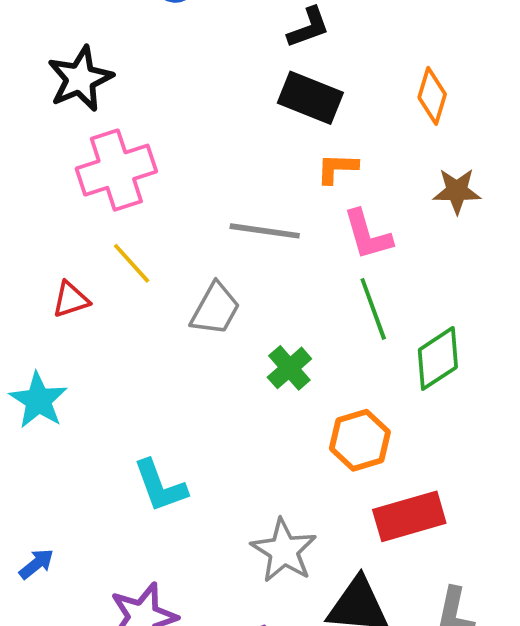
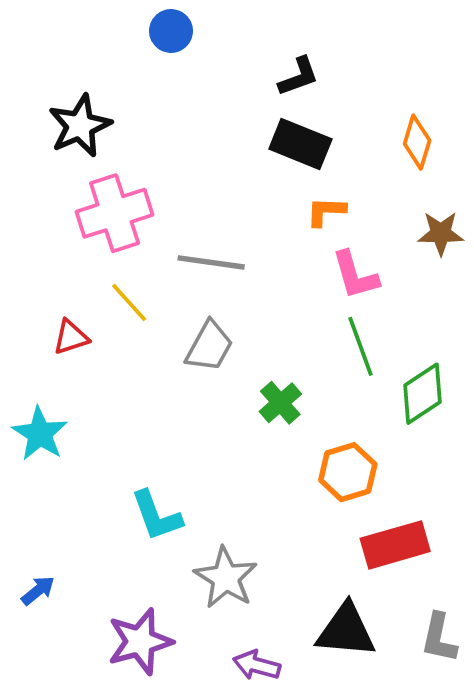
gray line: (265, 231) -> (211, 262), moved
gray star: (284, 551) -> (226, 578), moved

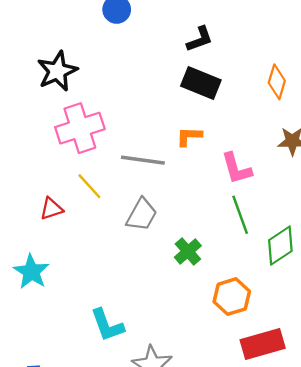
orange L-shape: (326, 211) -> (189, 136), moved

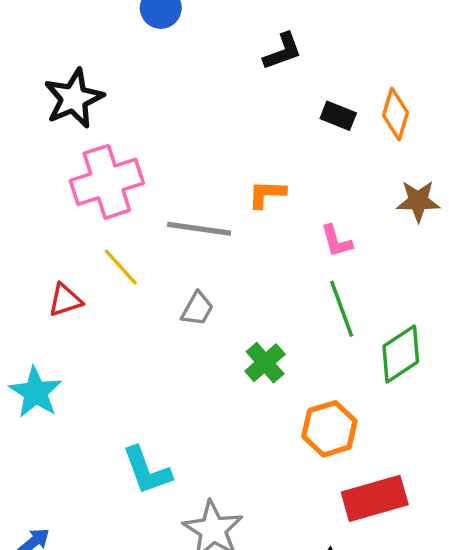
black rectangle: (201, 83) -> (338, 116), moved, size x0.6
pink L-shape: (236, 168) -> (336, 241), size x0.7
gray trapezoid: (142, 215) -> (197, 309), size x0.7

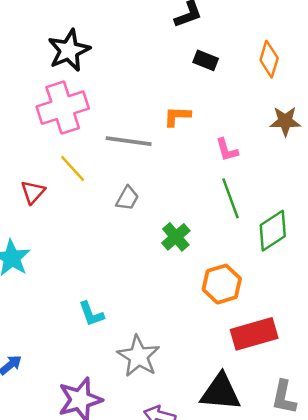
black star: (74, 98) -> (69, 50), moved
black rectangle: (338, 116) -> (206, 60), moved
red triangle: (65, 300) -> (33, 192), turned -30
cyan L-shape: (147, 471) -> (91, 314), size x0.7

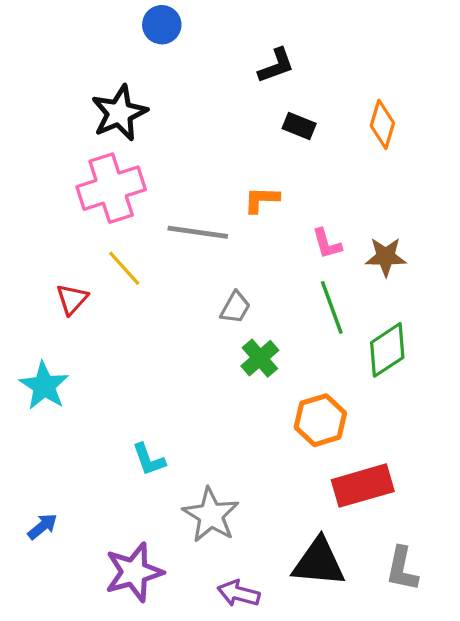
brown star: (285, 121) -> (386, 257), moved
gray trapezoid: (127, 198) -> (235, 307), moved

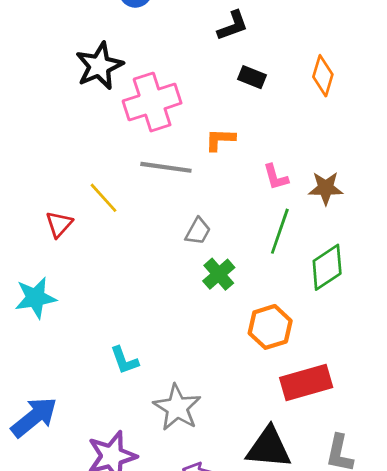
pink cross: (111, 188) -> (152, 102), moved
green line: (332, 307) -> (280, 231), turned 39
cyan star: (44, 386) -> (35, 298), turned 30
blue arrow: (42, 526) -> (34, 417), size x1.8

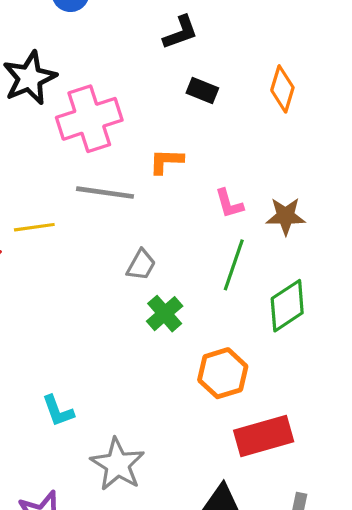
yellow line: (103, 198) -> (34, 227), turned -56

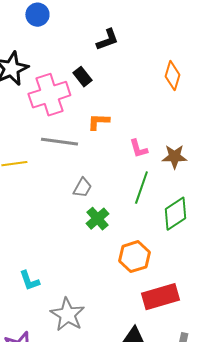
black rectangle: (202, 91) -> (82, 77), moved, turned 30

